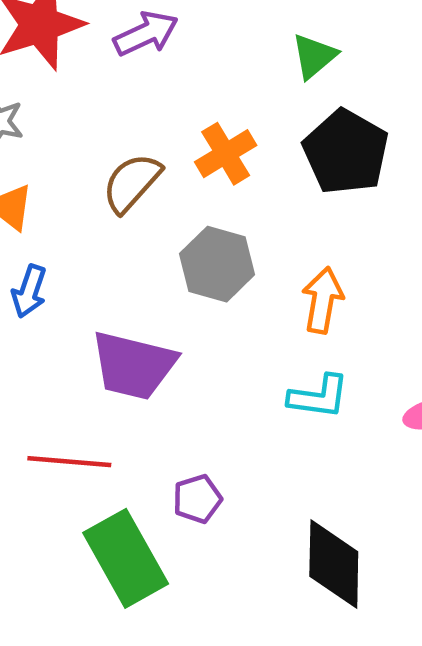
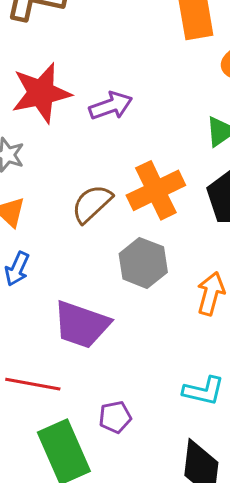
orange cross: (226, 154) -> (156, 190), size x1.4
cyan L-shape: (319, 397) -> (204, 391), moved

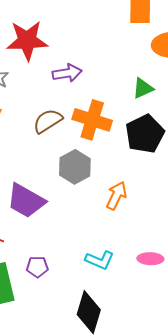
purple arrow: (111, 106) -> (67, 73), moved
orange cross: (156, 190) -> (92, 120), turned 33

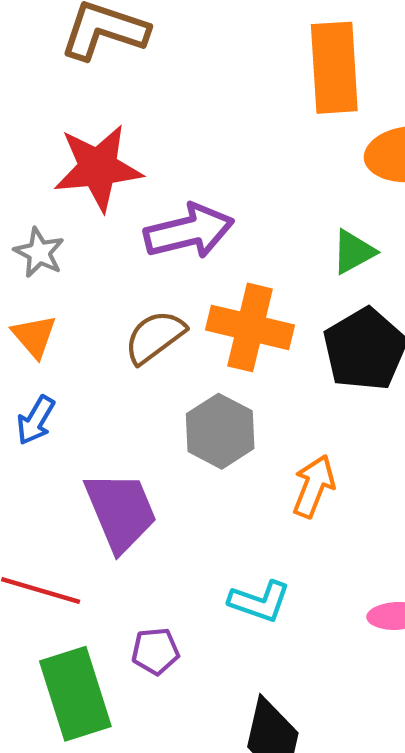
purple arrow: (67, 73) -> (189, 231), size x1.4
purple trapezoid: (26, 201) -> (121, 511), turned -138
cyan L-shape: (100, 260) -> (260, 601), moved

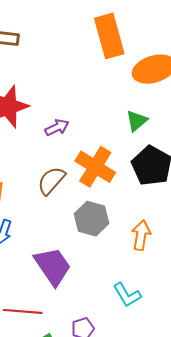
purple arrow: (189, 231) -> (57, 127), size x0.6
orange cross: (250, 327) -> (95, 167), turned 30
cyan L-shape: (260, 601) -> (127, 295), turned 52

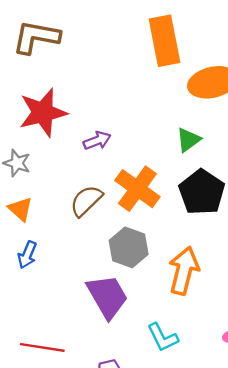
orange arrow: (141, 235) -> (184, 271), size x1.4
purple trapezoid: (53, 266) -> (107, 296), moved

